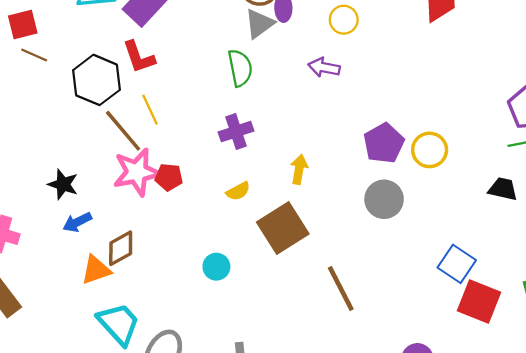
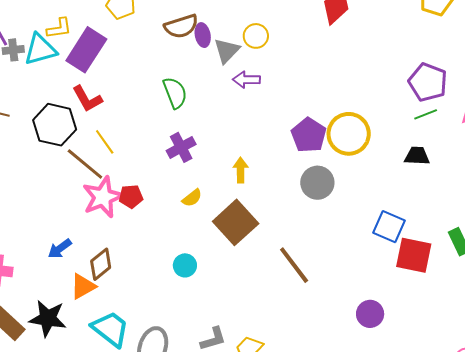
gray triangle: (259, 24) -> (227, 51), moved
yellow circle: (430, 150) -> (349, 134), size x1.4
black star: (63, 184) -> (48, 318), moved, size x1.4

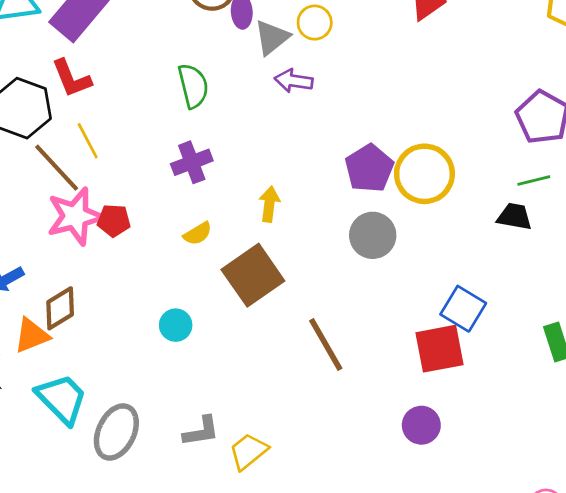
green line: (426, 114) -> (534, 180), moved
red square: (414, 255) -> (439, 349), moved, turned -30

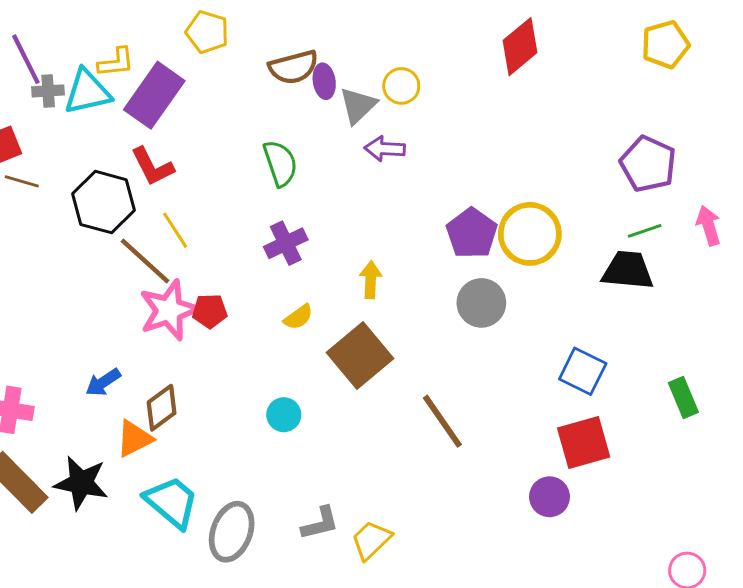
black trapezoid: (514, 217) -> (628, 270), size x1.4
red square: (439, 349) -> (584, 443), moved

